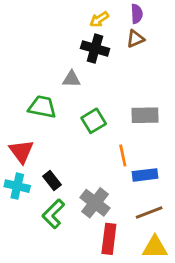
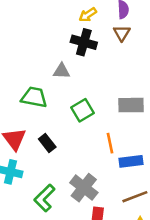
brown triangle: (135, 39) -> (122, 33), turned -36
black rectangle: (52, 181) -> (47, 143), moved

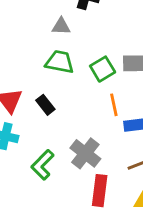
green trapezoid: (34, 97) -> (60, 62), moved
green square: (83, 110) -> (103, 69), moved

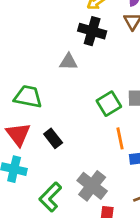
green trapezoid: (60, 62) -> (28, 97), moved

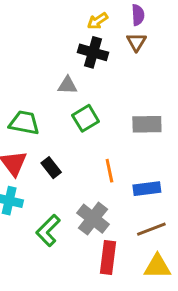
green square: (109, 104) -> (86, 118), moved
orange line: (120, 138) -> (109, 171), moved

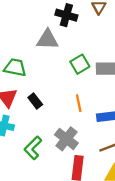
gray triangle: (68, 85) -> (47, 40), size x1.5
green square: (86, 118) -> (80, 64), moved

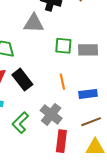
green square: (80, 64) -> (63, 46), turned 36
black rectangle: (35, 101) -> (22, 80), size x1.5

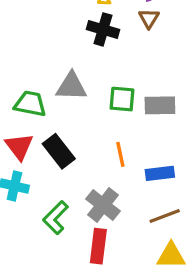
gray triangle: (34, 23) -> (71, 86), moved
red rectangle: (61, 141) -> (98, 246), moved

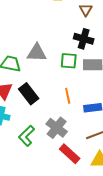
black cross: (103, 29) -> (84, 39), moved
red rectangle: (98, 246) -> (70, 154), moved, turned -55

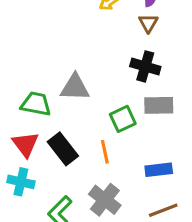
green square: (69, 61) -> (123, 119), moved, turned -30
orange line: (68, 96) -> (105, 152), moved

